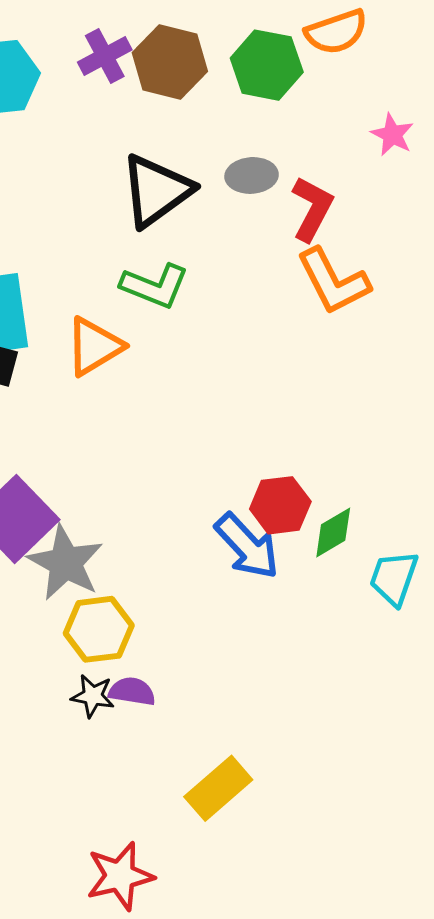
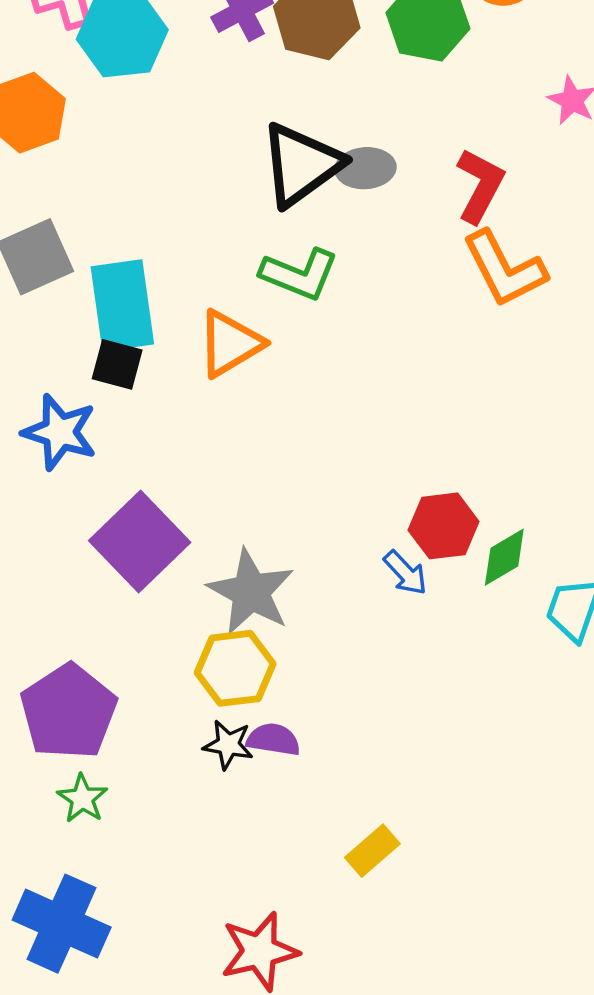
gray ellipse: (252, 175) -> (365, 168), moved
blue arrow: (247, 546) -> (405, 573), size x0.6
gray star: (65, 563) -> (251, 592), moved
yellow rectangle: (218, 788) -> (372, 851), size x0.7

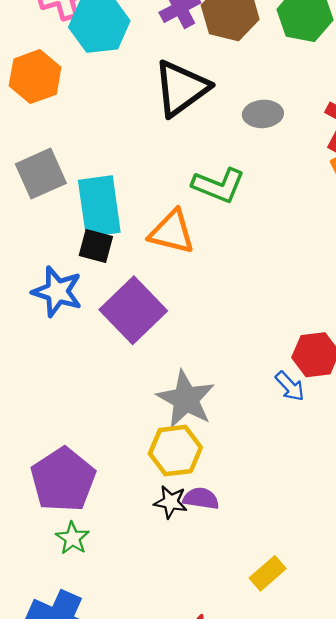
black triangle: (301, 165) -> (181, 88), moved
orange triangle: (230, 344) -> (172, 232), turned 45
purple square: (140, 542) -> (133, 310), moved

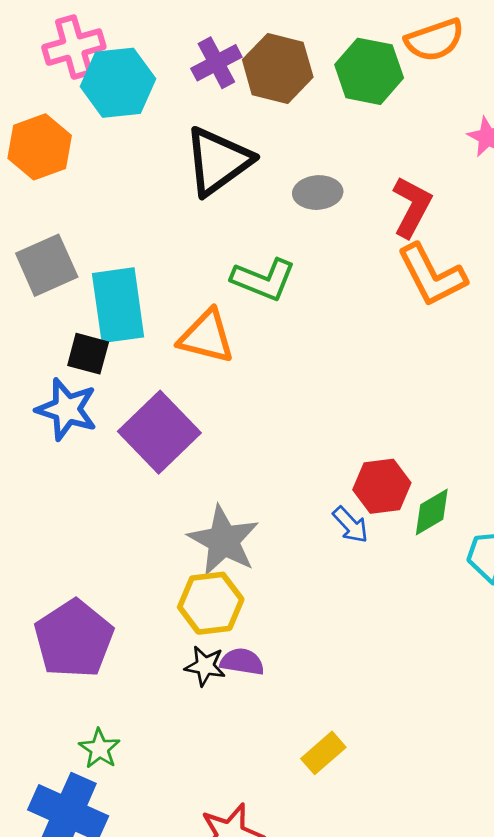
black square: (96, 246) -> (88, 354), moved
green star: (72, 538) -> (99, 749), moved

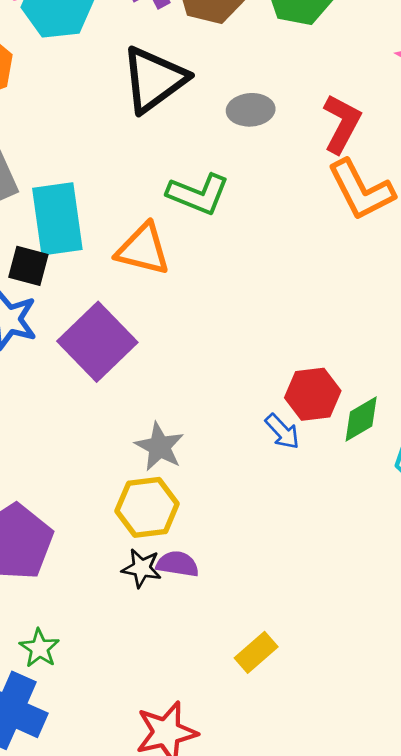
gray star: (224, 540) -> (160, 447), size x0.7

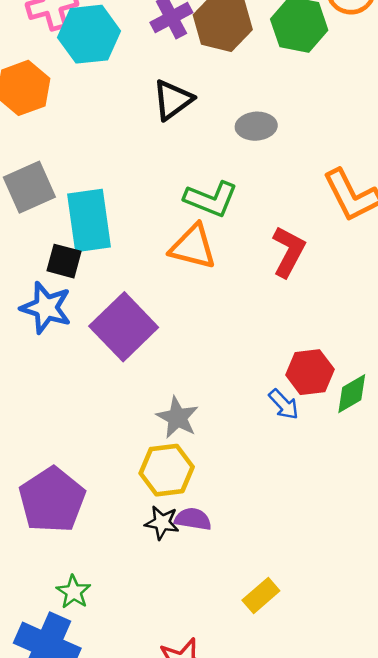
black triangle: (154, 79) -> (173, 100), size x0.7
red L-shape: (342, 124) -> (288, 252), moved
orange triangle: (143, 249) -> (193, 247), moved

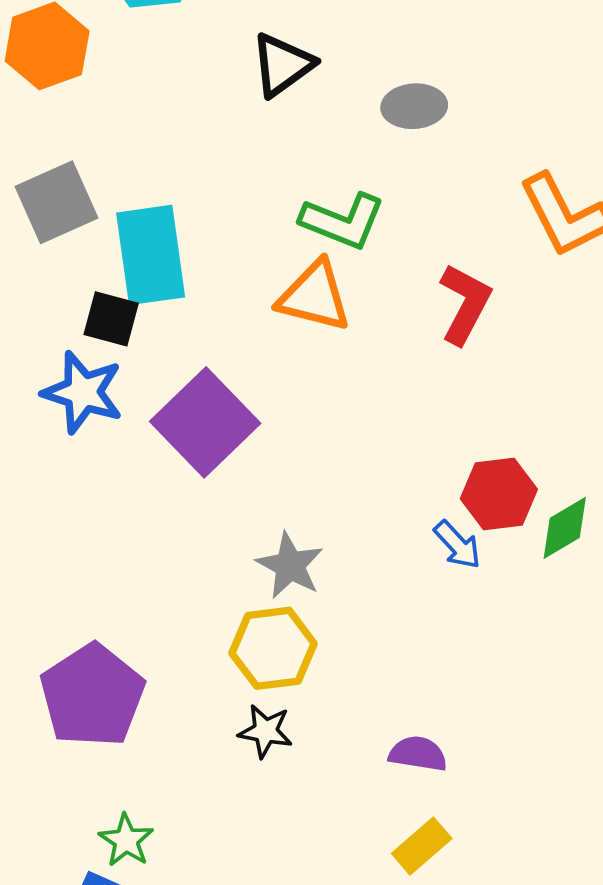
purple semicircle: (193, 519) -> (418, 754), moved

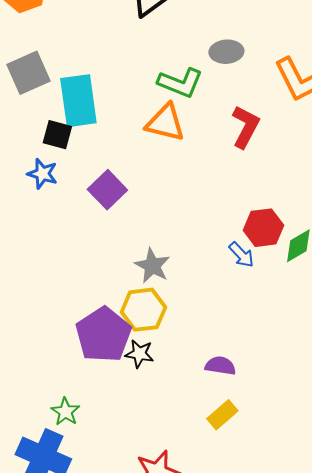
gray ellipse: (414, 106) -> (226, 52), moved
blue star: (83, 392) -> (42, 174), size x0.7
purple square: (205, 422) -> (107, 190), size x0.7
purple pentagon: (92, 695) -> (103, 335), moved

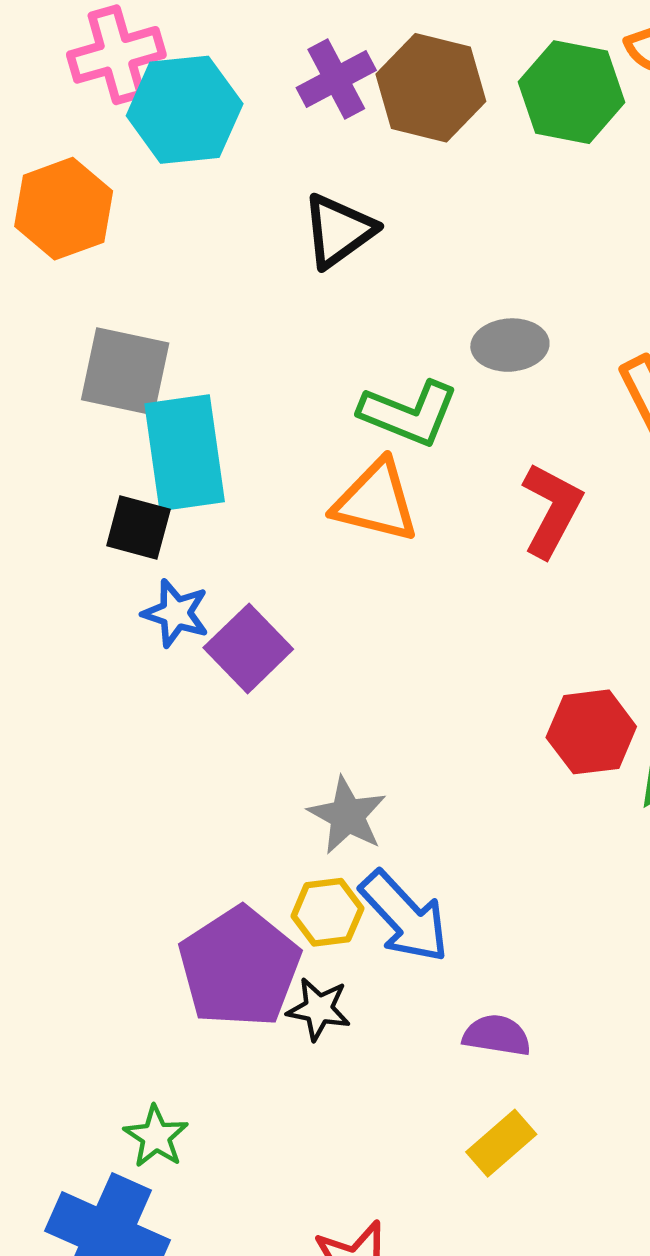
gray square: (28, 73) -> (125, 371), moved, turned 36
blue star: (42, 174) -> (176, 613), moved
blue arrow: (241, 255) -> (404, 917), moved, size x1.6
yellow hexagon: (143, 310) -> (327, 912), size x0.7

